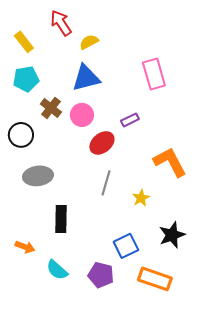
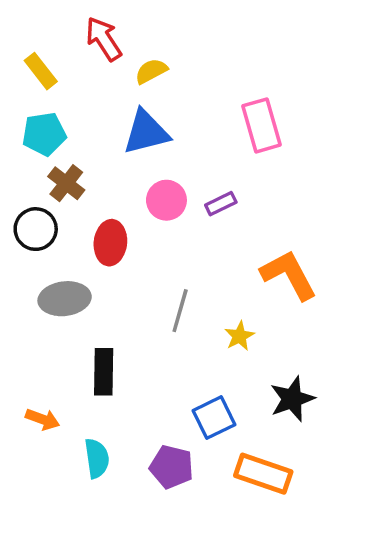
brown cross: (51, 108) -> (66, 183), moved
pink circle: (82, 115) -> (166, 200), moved
red ellipse: (102, 143) -> (110, 243), moved, turned -45
cyan semicircle: (57, 270) -> (97, 458), turned -140

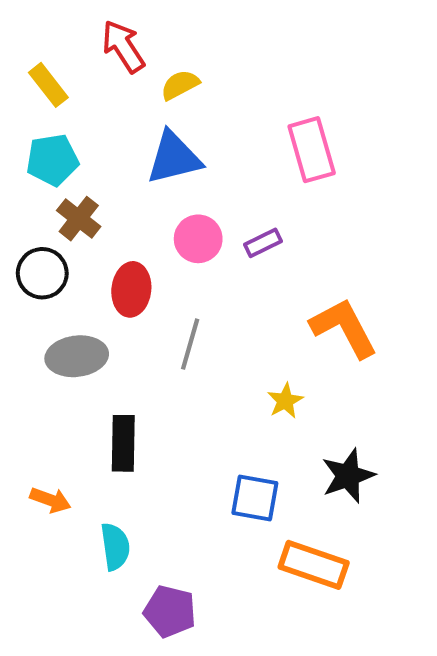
gray line: (180, 311) -> (190, 344), moved
blue square: (214, 418) -> (255, 498), turned 36
purple pentagon: (172, 467) -> (170, 611), moved

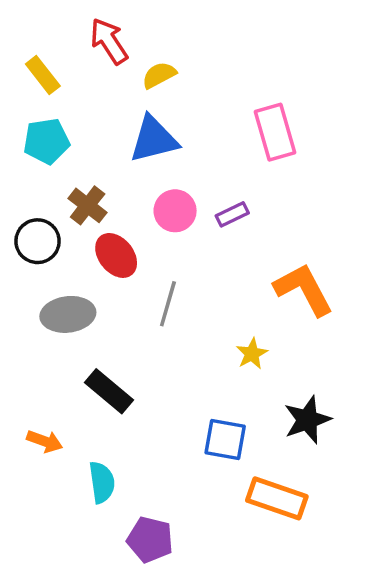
brown cross: (79, 219) -> (88, 205), moved
red ellipse: (131, 289) -> (116, 255), turned -45
black rectangle: (123, 443) -> (109, 391), turned -51

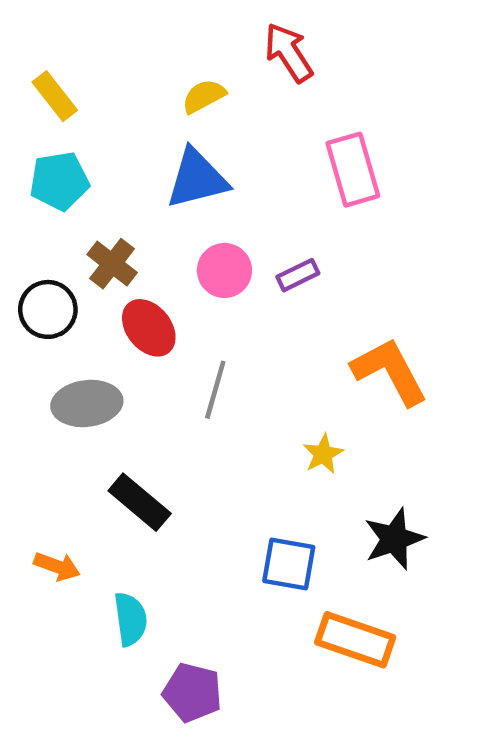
red arrow: (109, 41) -> (289, 53), moved

